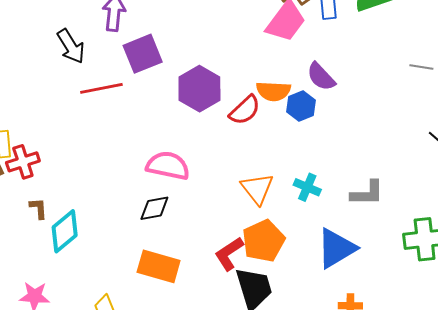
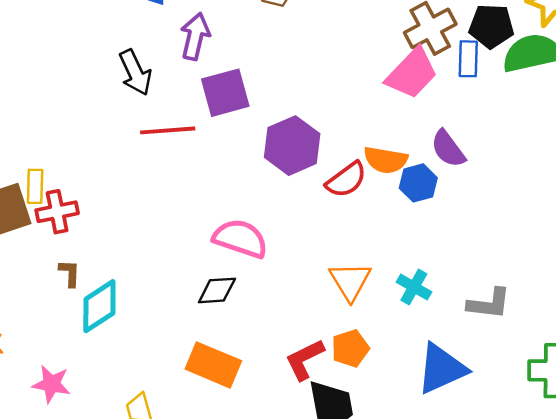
orange pentagon: (263, 241) -> (350, 348), size x0.7

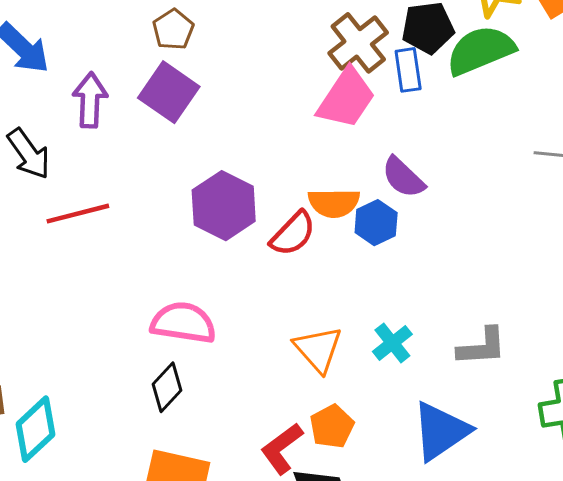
purple square: (225, 93) -> (169, 92), moved, turned -30
cyan cross: (414, 287) -> (392, 343), turned 32
black diamond: (217, 290) -> (167, 387), turned -33

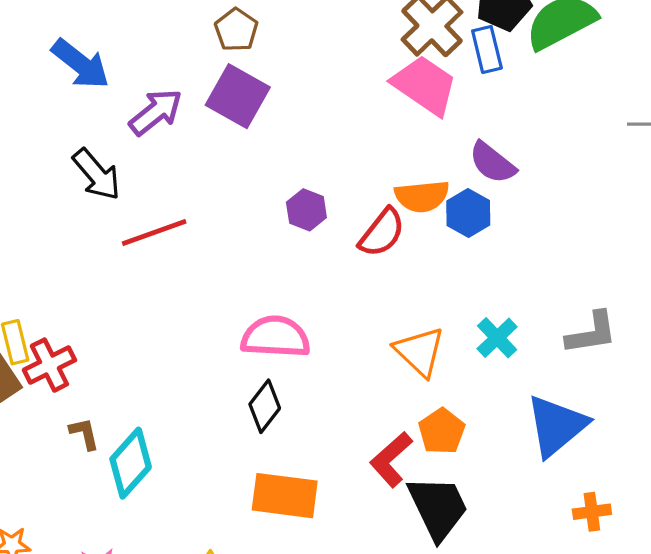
pink trapezoid: (346, 98) -> (425, 85), turned -84
purple arrow: (90, 100) -> (156, 112), turned 54
purple hexagon: (224, 206) -> (306, 210), size x0.6

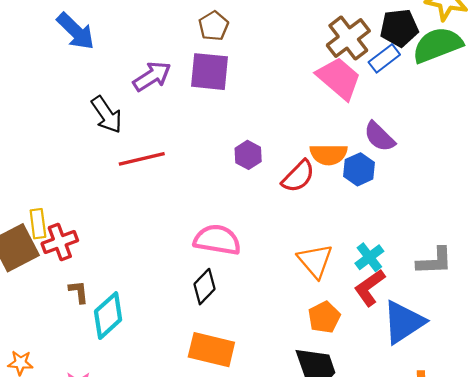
blue rectangle: (487, 49) -> (384, 58), turned 60
blue arrow: (81, 64) -> (76, 31), moved
purple square: (238, 96) -> (210, 72), turned -30
red L-shape: (391, 459) -> (370, 288), moved

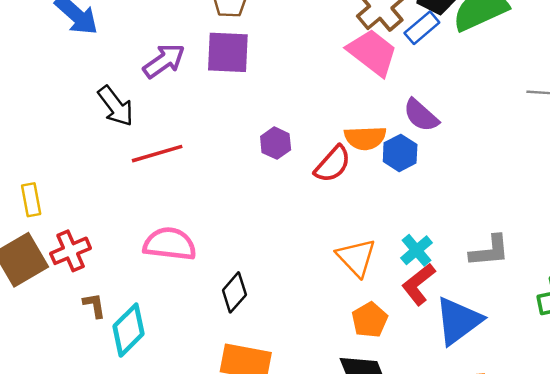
yellow rectangle: (38, 224) -> (31, 200), moved
pink semicircle: (217, 240) -> (170, 244), moved

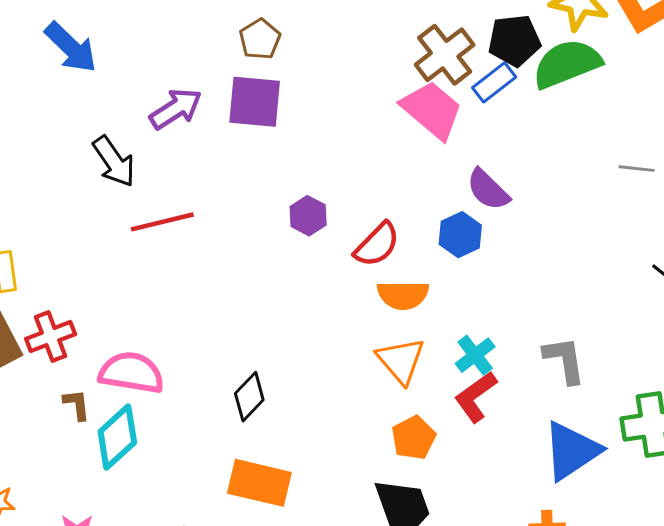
orange semicircle: (365, 138) -> (403, 295), moved
pink semicircle: (170, 244) -> (131, 373), moved
gray L-shape: (489, 251) -> (564, 360), turned -96
blue triangle: (458, 321) -> (572, 451), moved

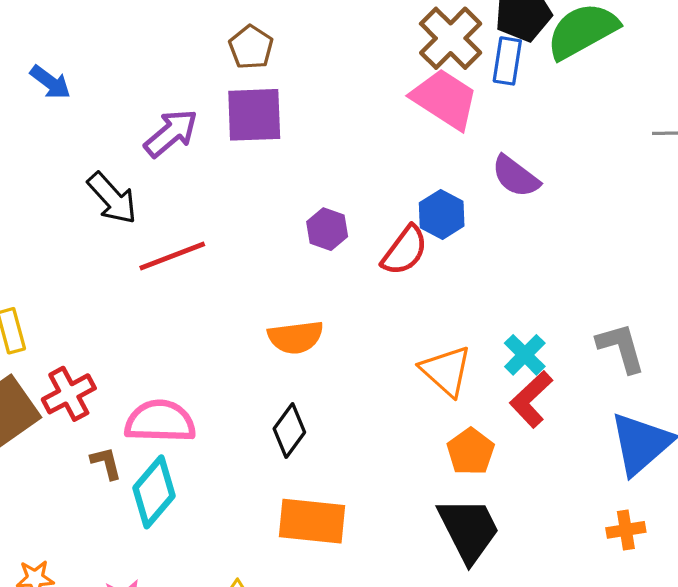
blue arrow: (71, 47) -> (50, 82), size x0.7
blue rectangle: (494, 82) -> (507, 61), turned -36
blue hexagon: (460, 235) -> (442, 214), moved
orange semicircle: (403, 295) -> (296, 337), moved

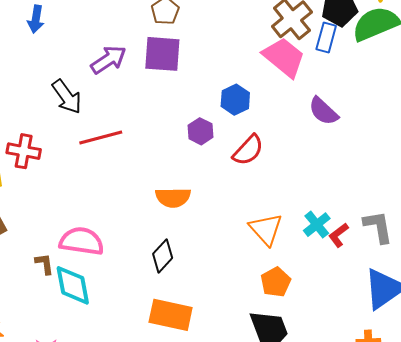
blue arrow: (50, 82) -> (36, 19), turned 56
blue hexagon: (442, 214) -> (235, 100), moved
red cross: (69, 394) -> (24, 151), moved, turned 32
red L-shape: (531, 399) -> (339, 235), moved, size x0.7
cyan diamond: (154, 492) -> (73, 285), turned -57

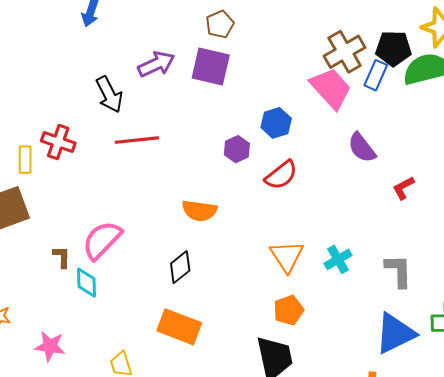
red L-shape: (339, 235) -> (403, 188), moved
pink semicircle: (82, 241) -> (102, 240), turned -63
cyan diamond: (73, 285) -> (87, 283), size x0.7

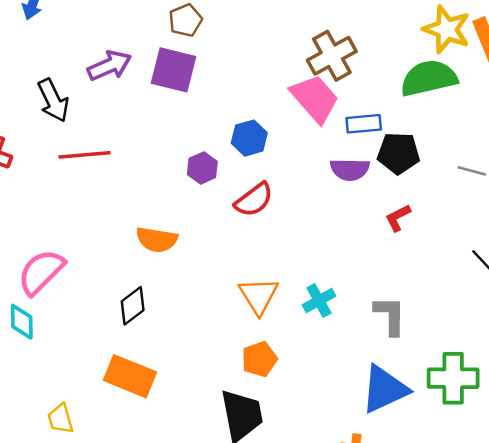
black pentagon: (393, 48) -> (399, 153), moved
blue rectangle: (376, 75) -> (364, 124), moved, turned 60
purple semicircle: (362, 148) -> (350, 169), turned -52

